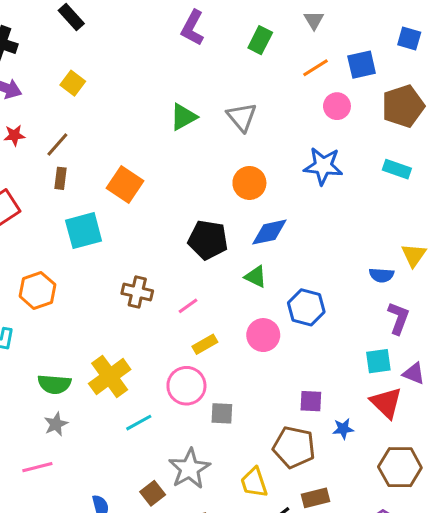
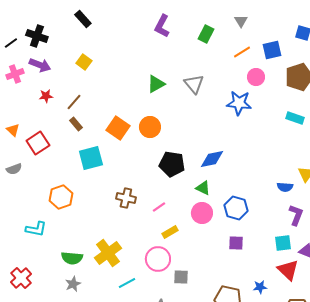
blue star: (323, 166) -> (239, 103), moved
brown rectangle: (60, 178) -> (76, 124), turned -48
orange circle: (249, 183) -> (150, 127), moved
pink circle: (263, 335) -> (202, 213), moved
purple square: (311, 401) -> (236, 243), moved

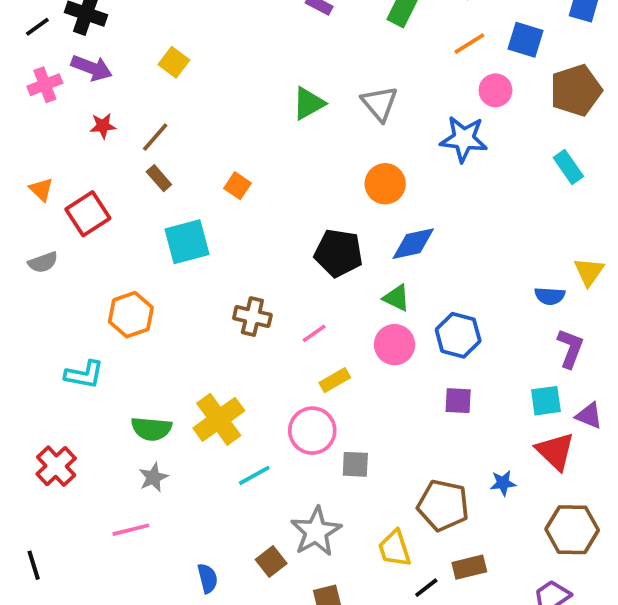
blue square: (272, 50) -> (525, 40), turned 30
cyan rectangle: (295, 118) -> (568, 167), turned 36
orange circle: (150, 127) -> (385, 184), moved
orange square: (118, 128) -> (237, 186), size x0.6

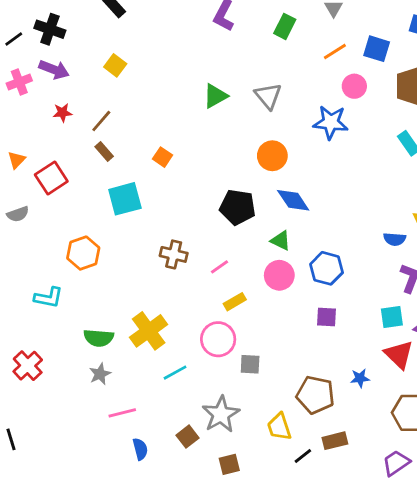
orange triangle: (41, 189) -> (17, 160), turned 30
blue diamond: (413, 244) -> (293, 200), turned 68
pink line: (131, 530) -> (122, 413), moved

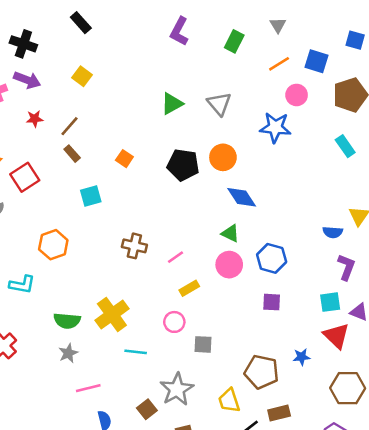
cyan square: (125, 199) -> (91, 196), size x0.7
black pentagon: (238, 207) -> (183, 165), moved
pink circle: (218, 339) -> (174, 322), size x0.7
cyan line: (175, 373) -> (136, 352), turned 35

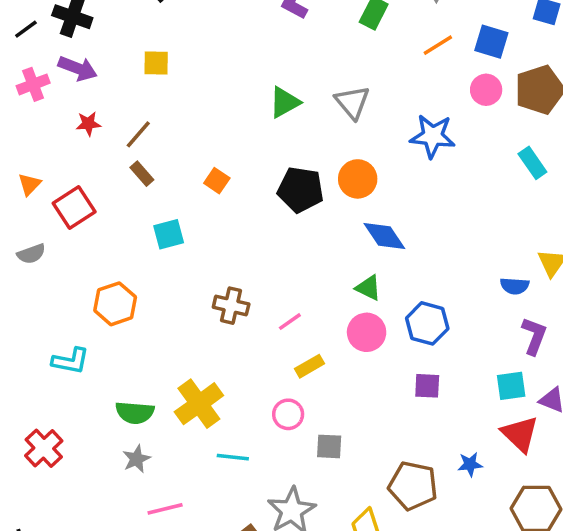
yellow square: (82, 76) -> (156, 63), turned -36
pink circle: (297, 95) -> (486, 90), moved

